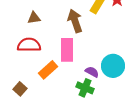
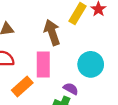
cyan circle: (113, 66) -> (91, 64), moved

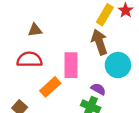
brown arrow: (52, 32) -> (99, 42), moved

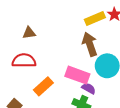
yellow rectangle: (105, 15) -> (95, 19), turned 36
pink rectangle: (71, 65) -> (77, 75), moved, turned -70

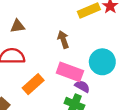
brown arrow: (90, 44) -> (63, 40), moved, size x0.7

